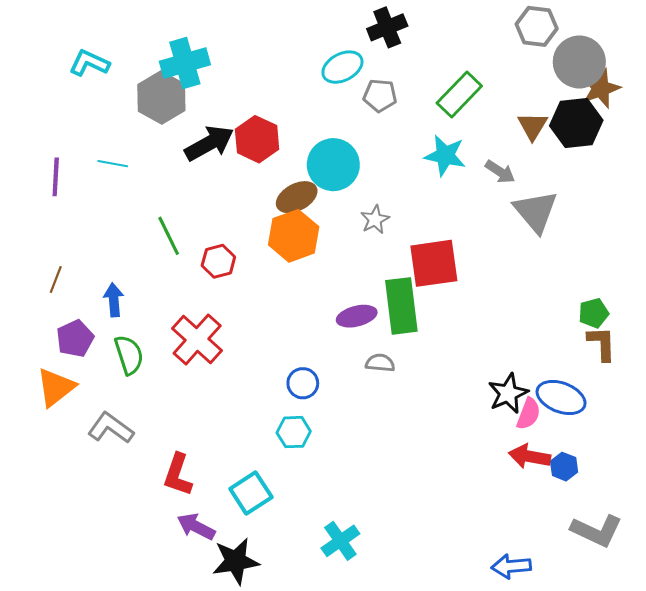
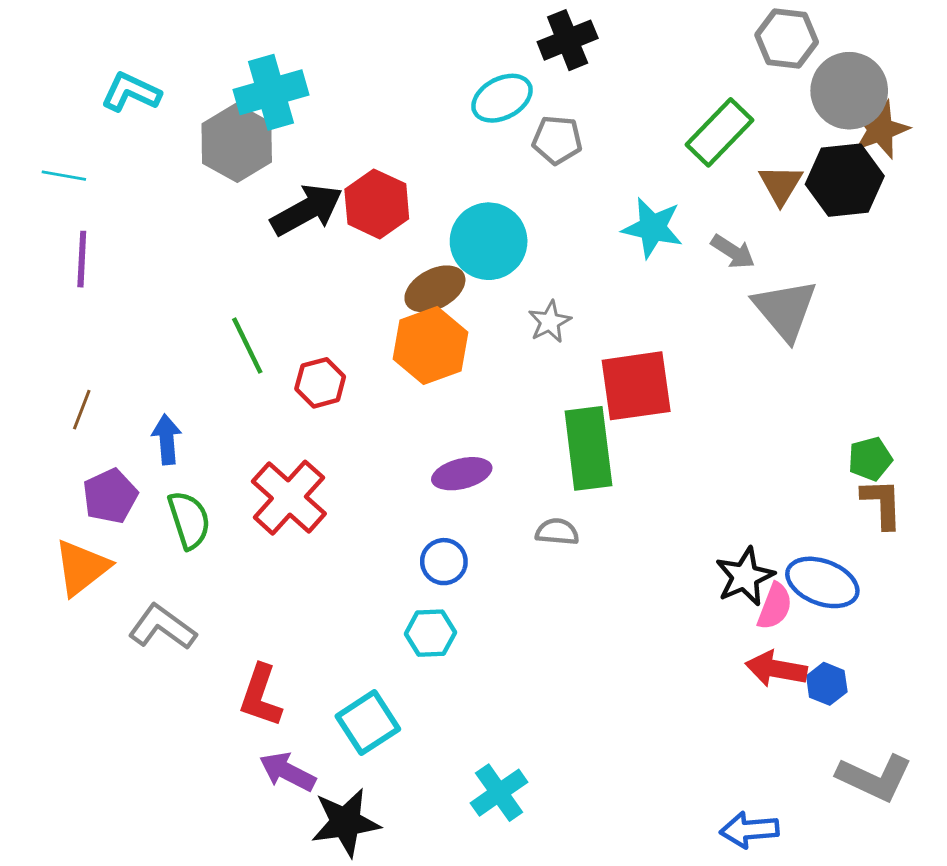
green rectangle: (459, 94) -> (720, 132), moved
cyan line: (113, 164) -> (64, 176), moved
purple ellipse: (357, 316) -> (462, 474), moved

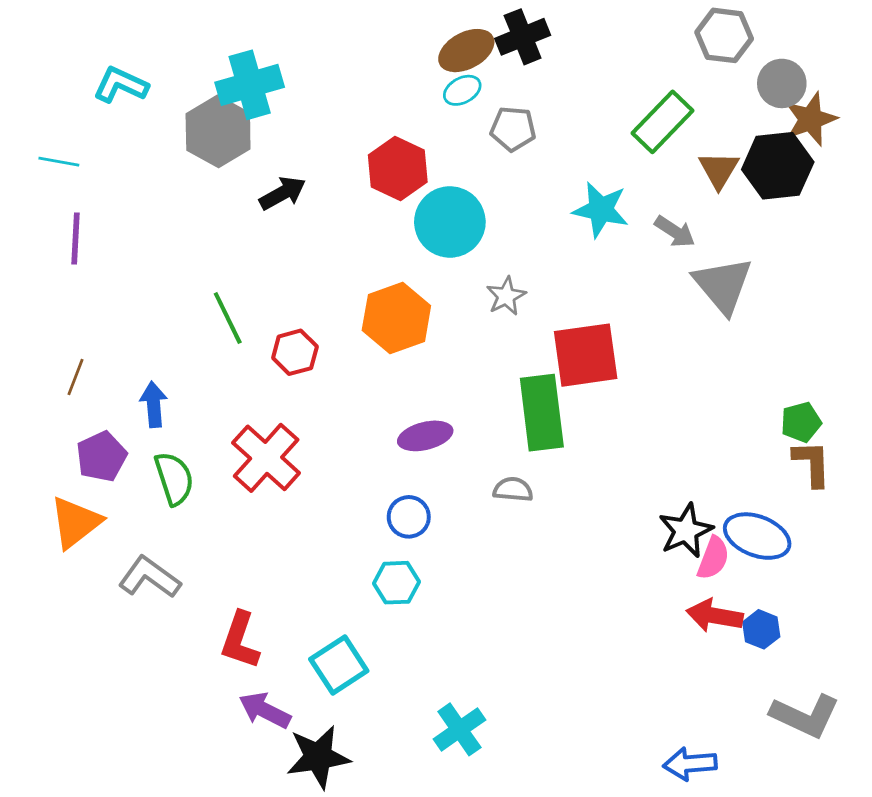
gray circle: (849, 91) -> (782, 83), size x0.7
cyan ellipse: (502, 98) -> (462, 90), size x0.7
red hexagon: (377, 204) -> (398, 168), moved
black arrow: (307, 210) -> (283, 193), size x0.7
brown ellipse: (435, 289) -> (466, 51), moved

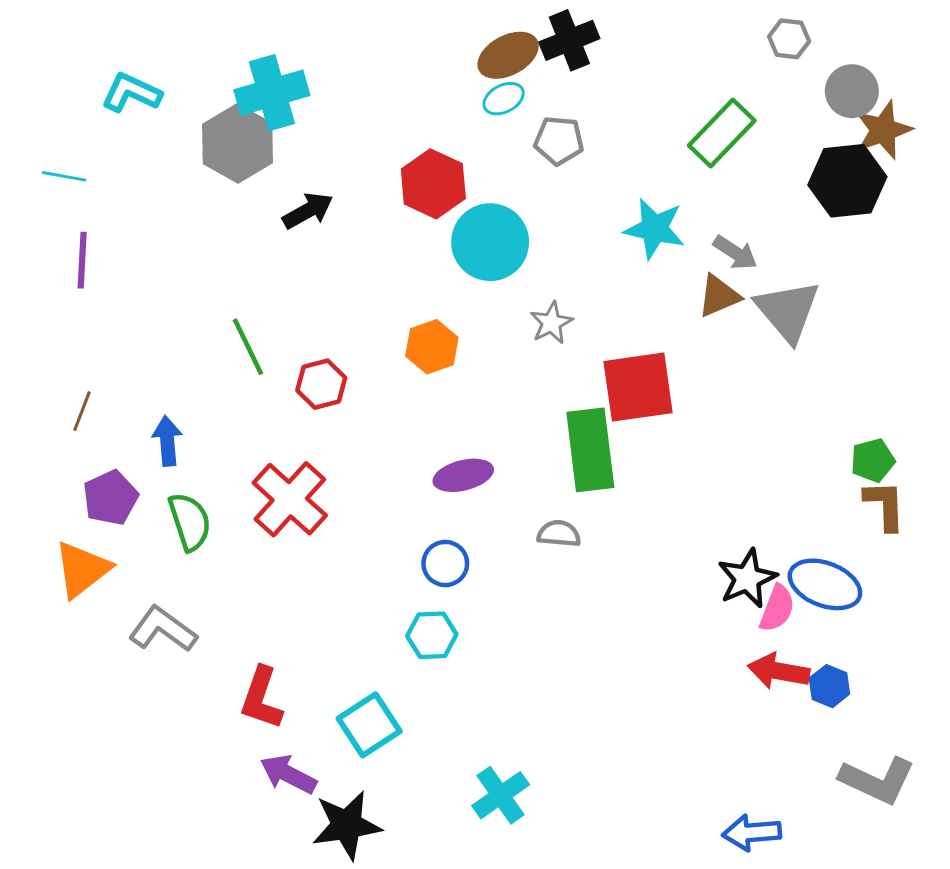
gray hexagon: (724, 35) -> (789, 39), size x0.7
brown triangle: (719, 170) -> (719, 296), moved, turned 36
orange hexagon: (396, 318) -> (432, 347), size x0.7

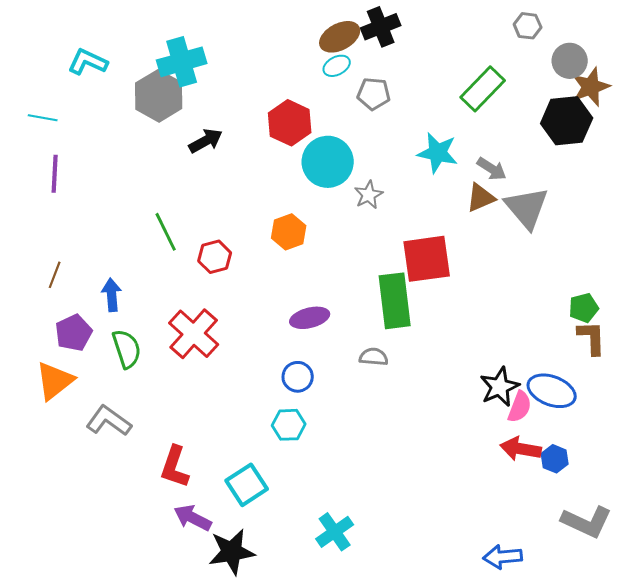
gray star: (551, 323) -> (369, 195), moved

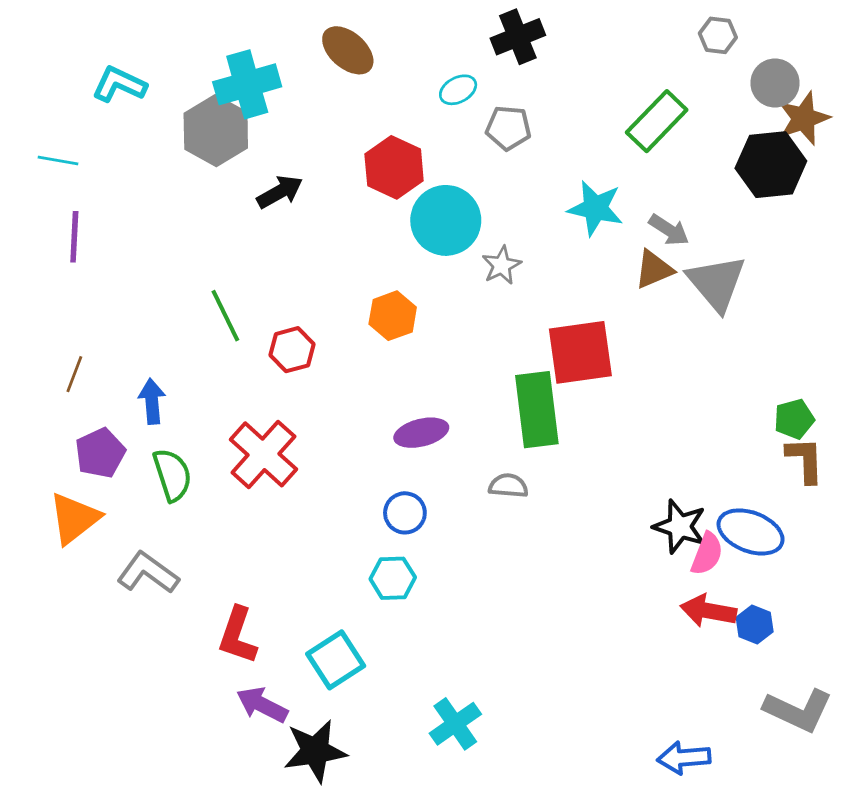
brown ellipse: (340, 37) -> (348, 50), moved, turned 69
black star: (500, 387) -> (680, 527), turned -30

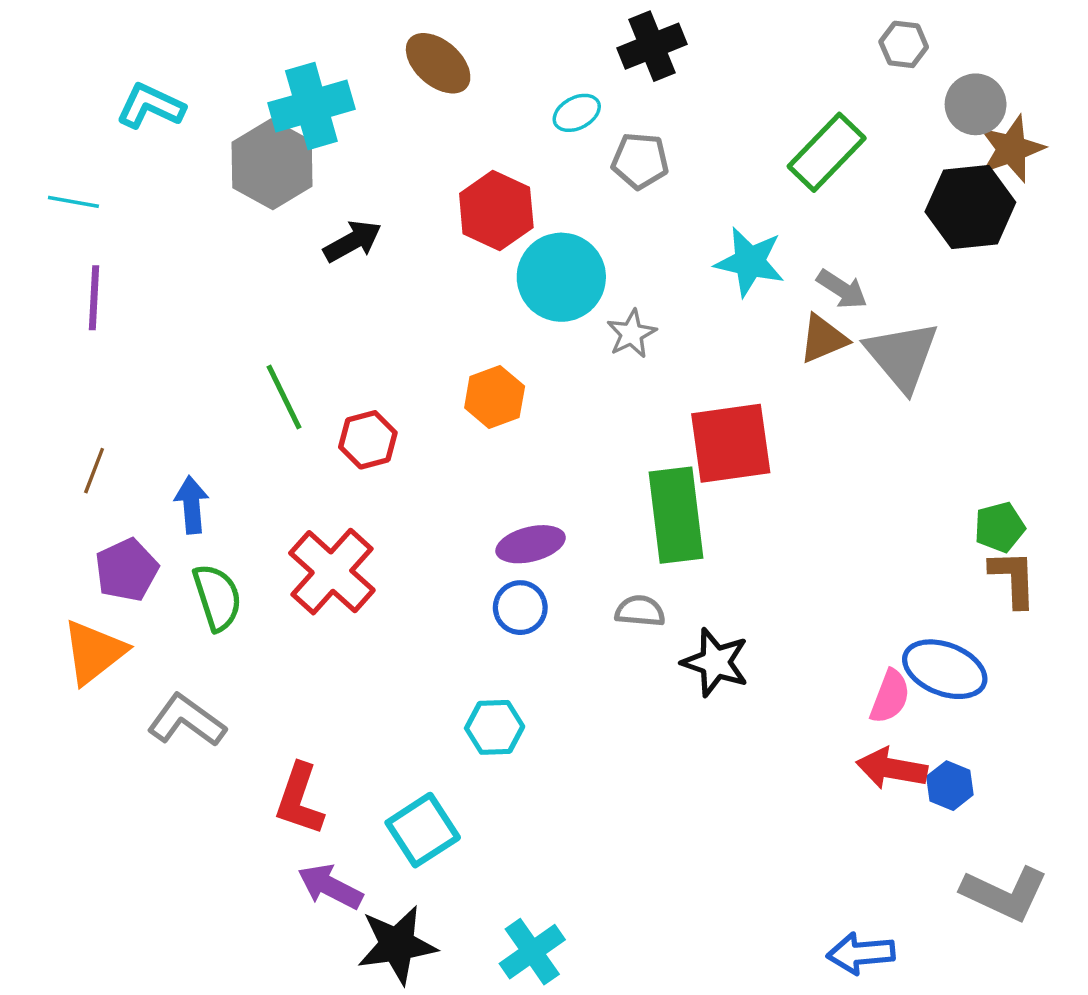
blue circle: (405, 513) -> (520, 608), moved
black star: (680, 527) -> (715, 662), moved
cyan cross: (455, 724) -> (532, 952), moved

